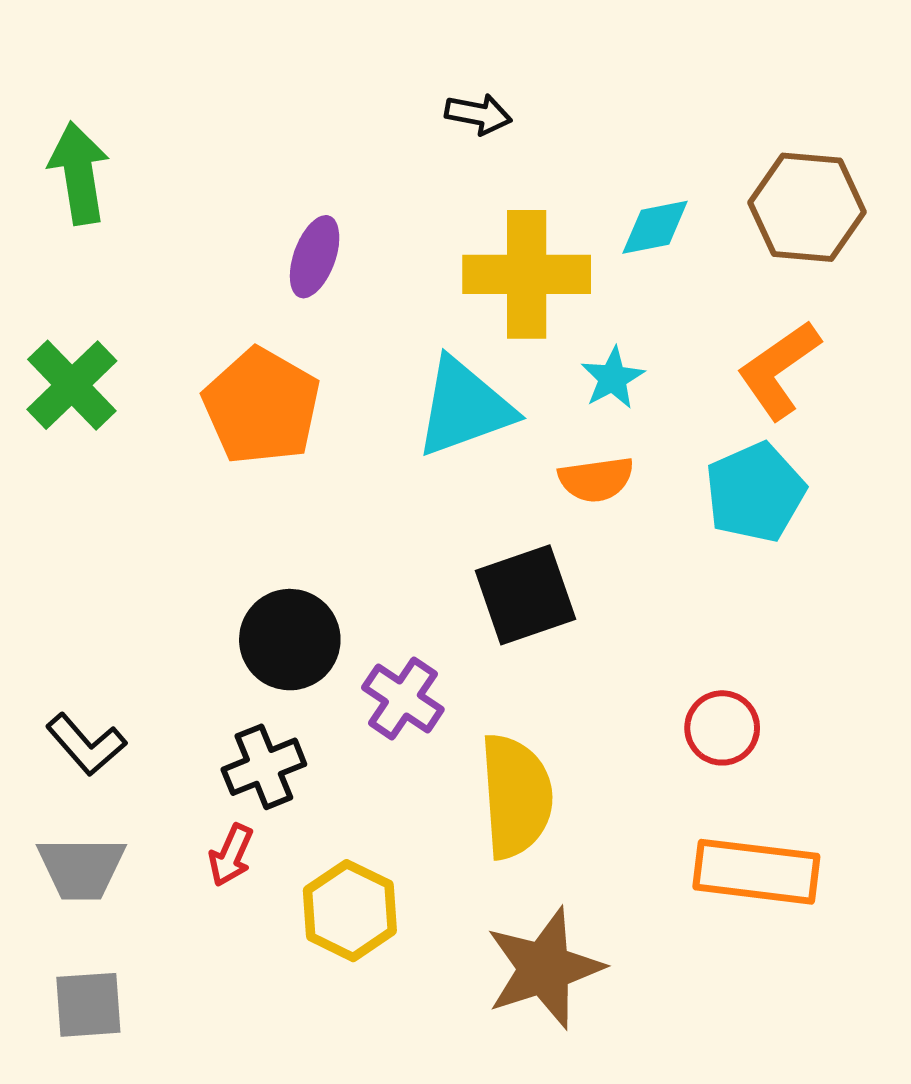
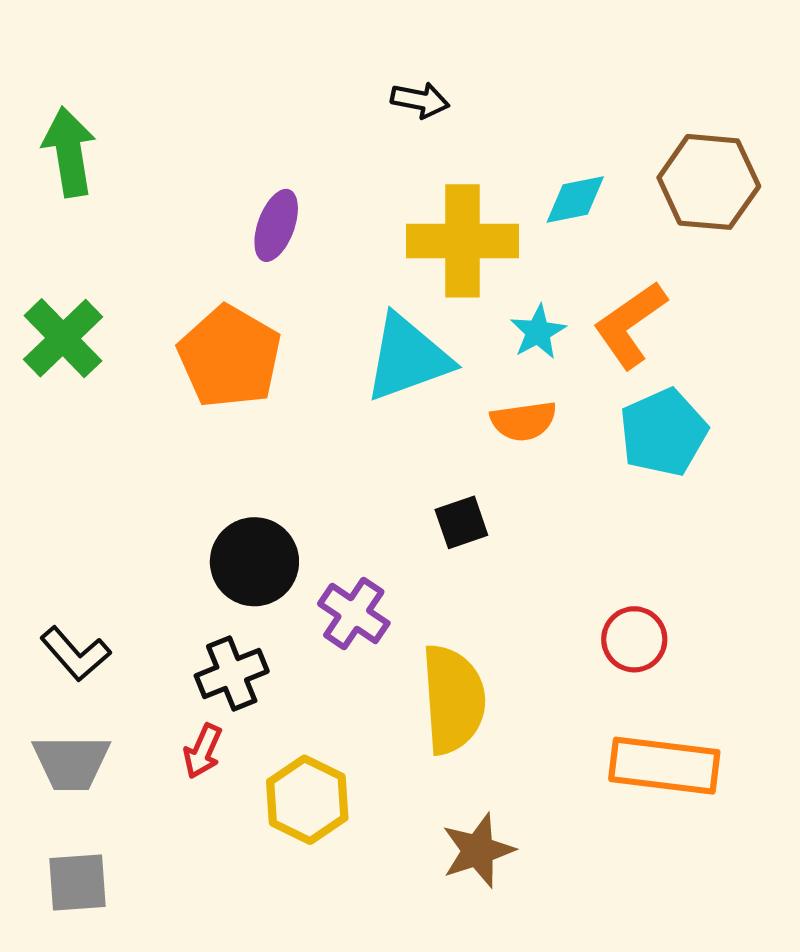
orange L-shape: (779, 370) -> (630, 325), moved
black square: (525, 595) -> (461, 522), size x0.6
brown star: (544, 968) -> (478, 850), size x0.7

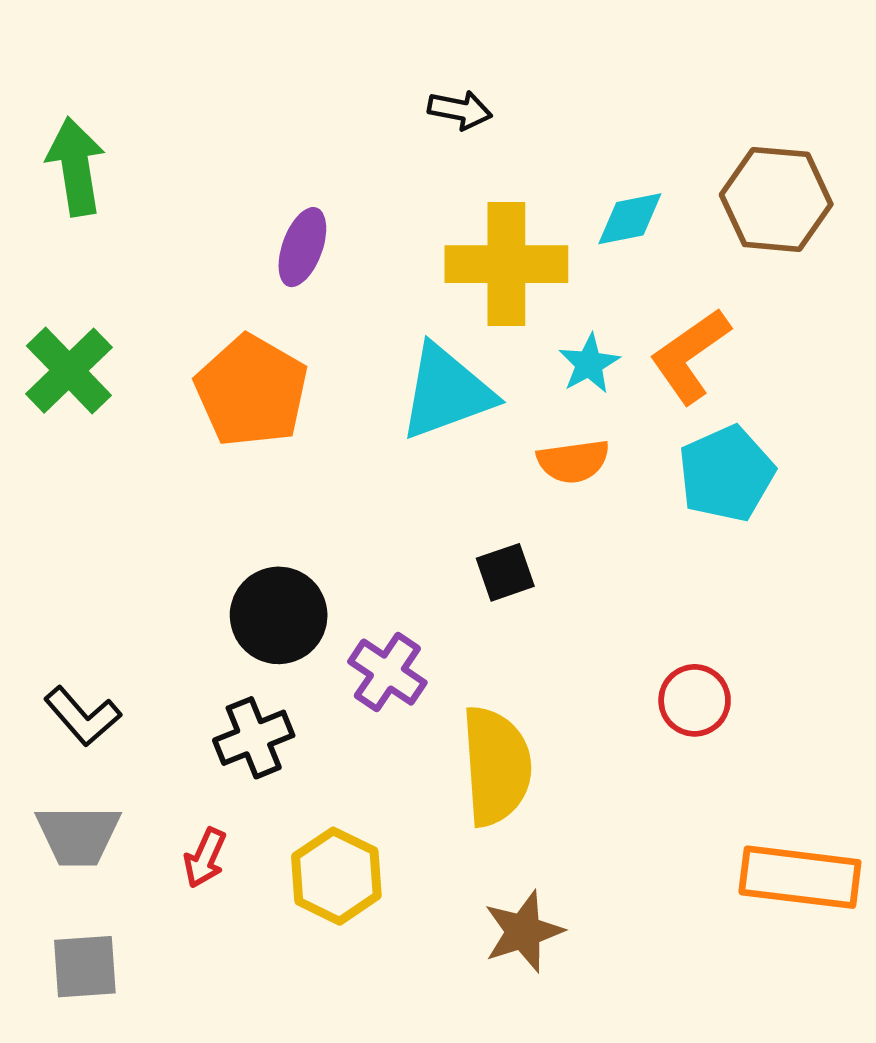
red arrow: (203, 751) -> (205, 858), moved
orange rectangle: (664, 766) -> (800, 877), moved

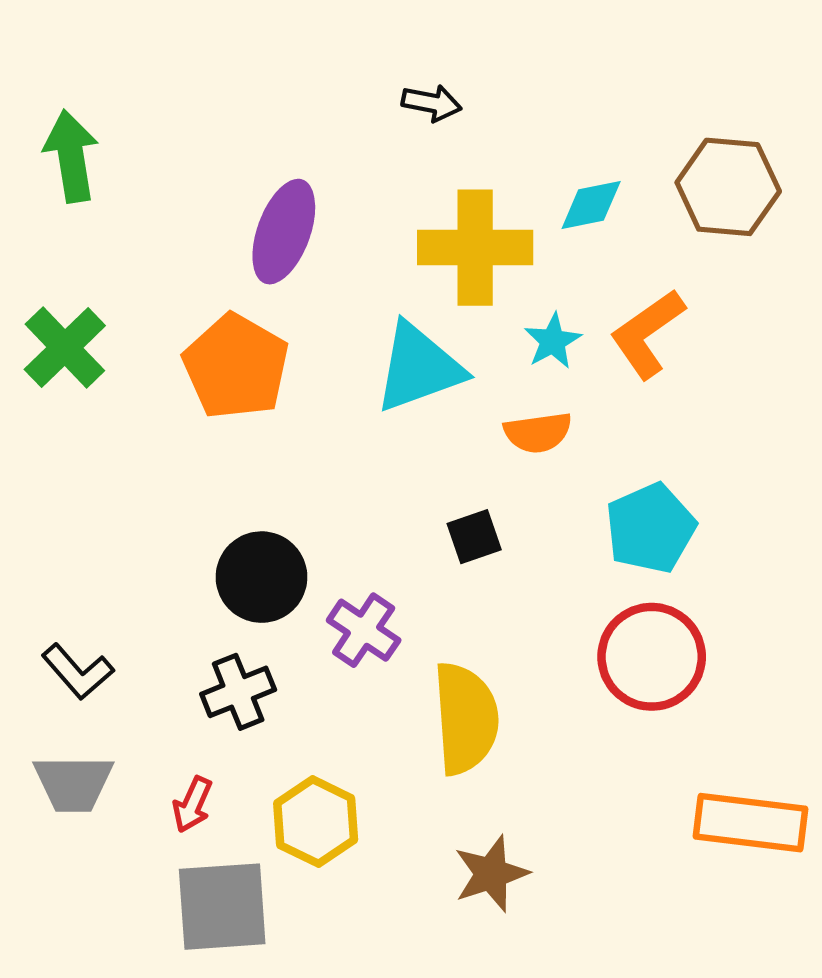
purple ellipse: (302, 247) -> (284, 232), size x1.4
cyan pentagon: (726, 474) -> (651, 528), moved
red circle: (695, 700) -> (652, 657), size x1.6
gray square: (85, 967) -> (222, 907), moved, size x1.5

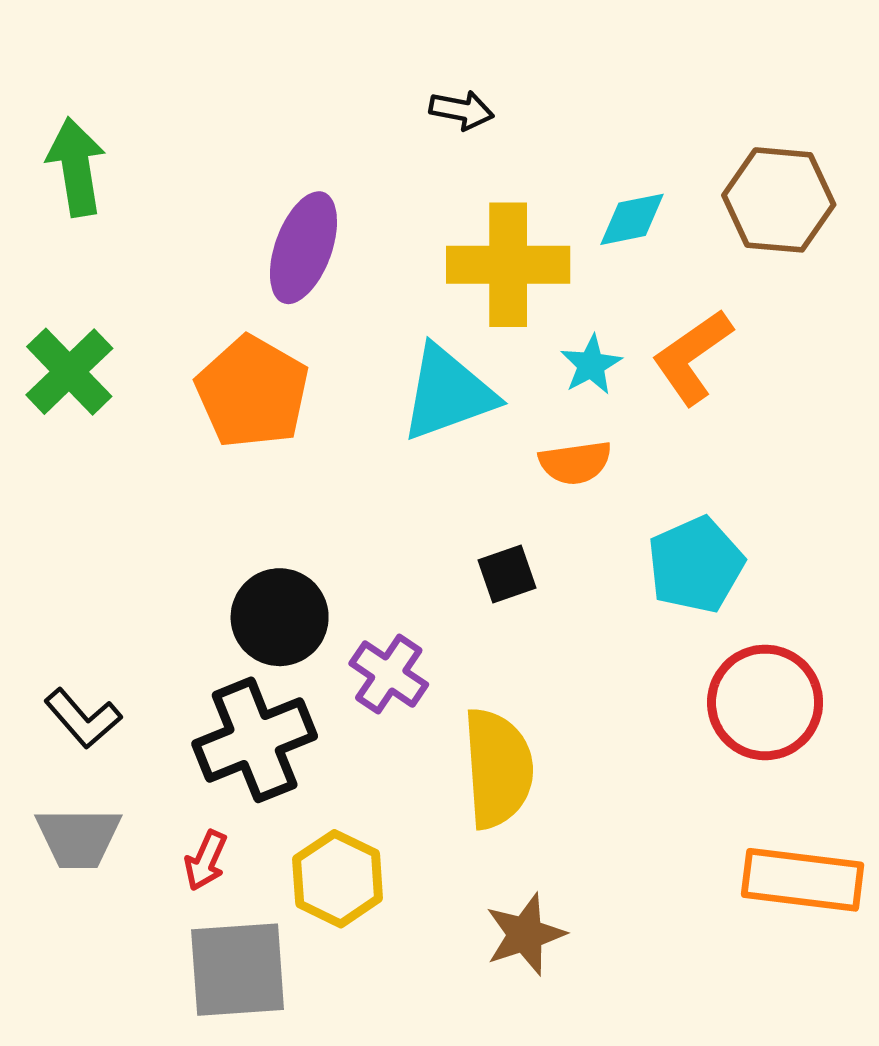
red circle: (652, 657) -> (765, 702), moved
black cross: (238, 692) -> (255, 740), size x1.5

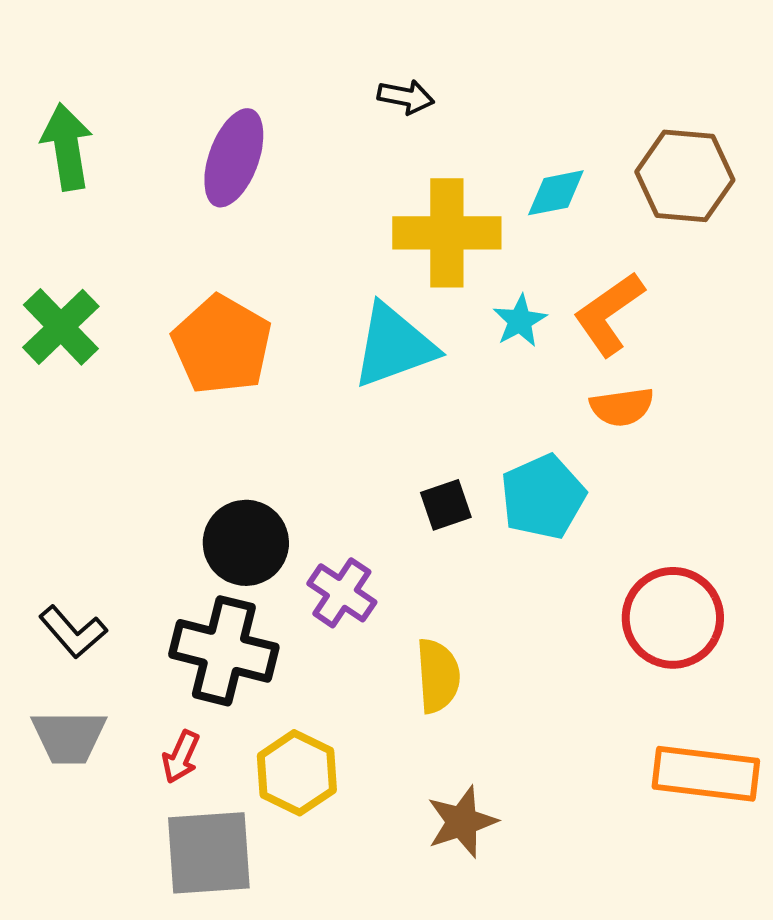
purple ellipse: (303, 248) -> (234, 158), moved
orange semicircle: (575, 463) -> (622, 407), moved
cyan pentagon: (696, 565) -> (543, 497), moved
black cross: (255, 740) -> (224, 651), turned 36
yellow semicircle: (498, 768) -> (438, 676), size x0.7

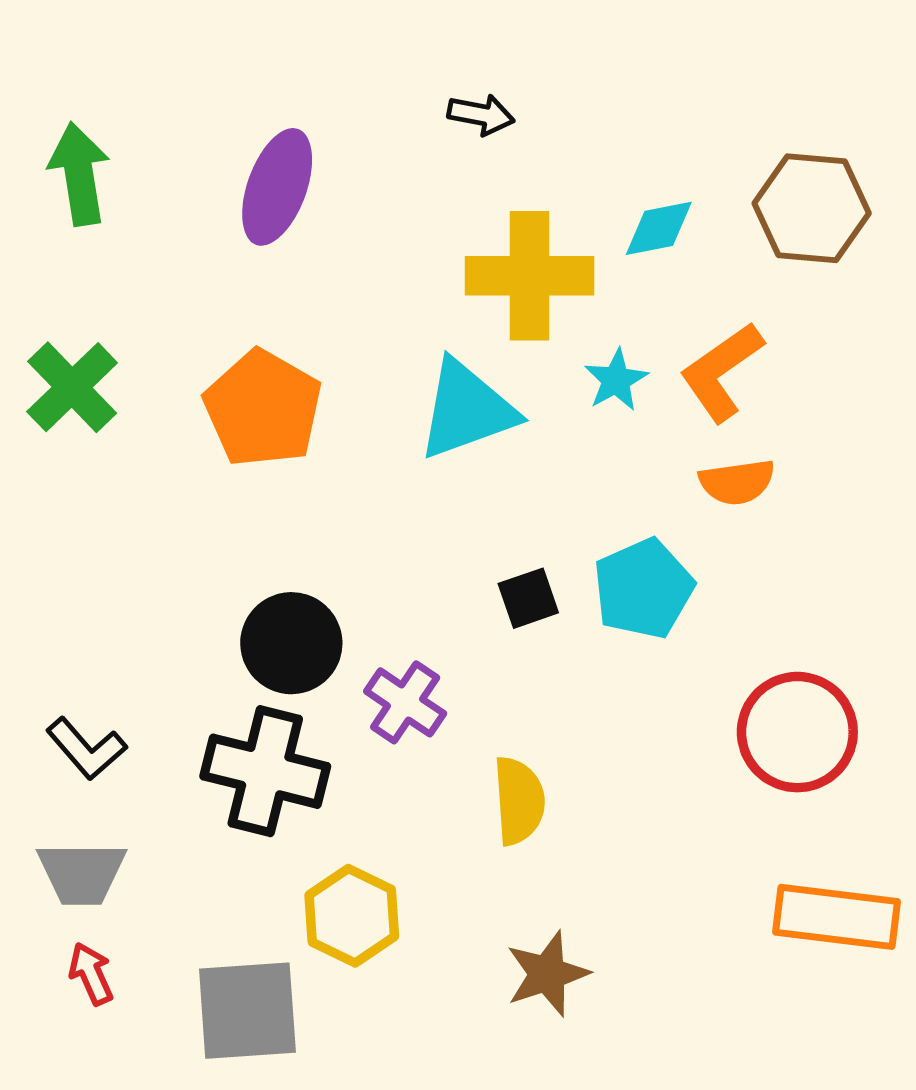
red arrow: (181, 757) -> (91, 974), moved, turned 132

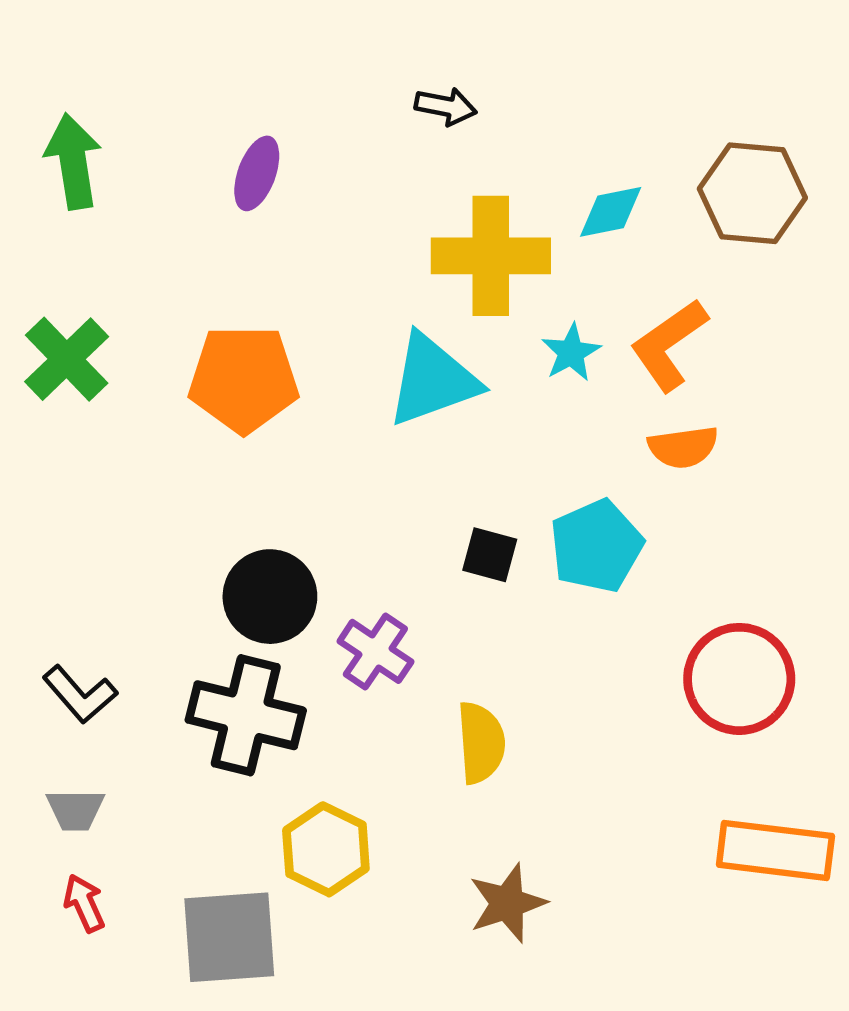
purple ellipse: (277, 187) -> (257, 173), size x0.7
orange pentagon: (263, 409) -> (244, 379), turned -30
black square: (528, 598) -> (490, 555), turned 34
gray trapezoid: (82, 873) -> (75, 810), size x0.7

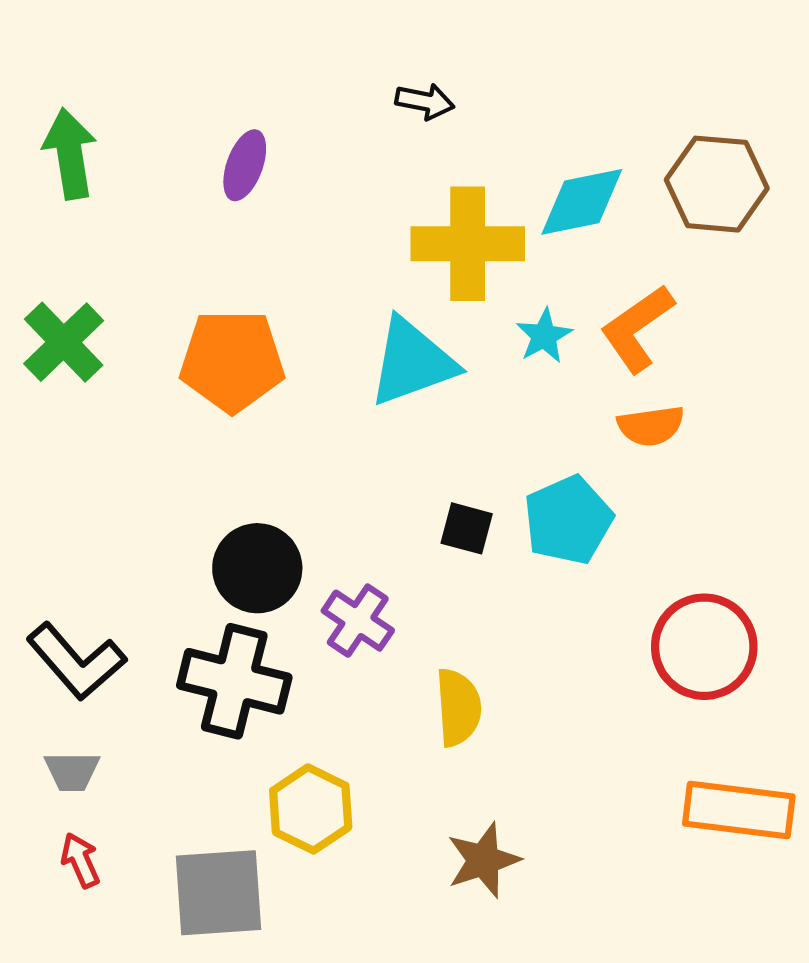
cyan diamond: (611, 212) -> (582, 202), size x1.4
black L-shape: (80, 694) -> (76, 661), size x1.4

